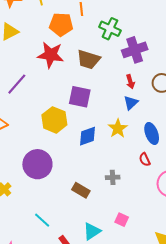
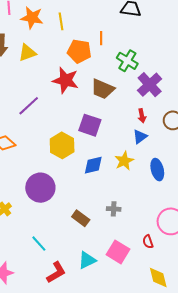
purple cross: (135, 50) -> (150, 85), turned -30
red semicircle: (145, 159) -> (148, 242), moved
pink square: (122, 220) -> (118, 252), size x1.6

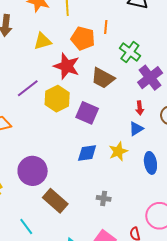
yellow triangle: (27, 53) -> (42, 41), moved
yellow hexagon: (62, 145) -> (57, 99), moved
brown rectangle: (81, 218) -> (55, 201), moved, size x1.4

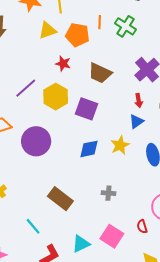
yellow triangle: (42, 41) -> (47, 30), moved
green cross: (130, 52) -> (126, 26), moved
red star: (67, 66) -> (63, 64), size x0.6
purple circle: (33, 171) -> (36, 141), moved

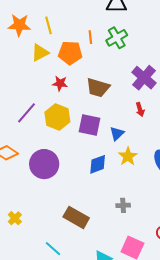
green cross: (126, 26) -> (117, 38), turned 35
blue triangle: (136, 121) -> (117, 134), moved

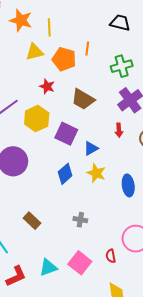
green cross: (117, 38) -> (122, 66), moved
yellow star: (128, 156) -> (96, 173), turned -30
blue diamond: (98, 164) -> (65, 174), turned -35
brown rectangle: (76, 217) -> (32, 221), size x0.7

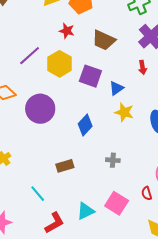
blue diamond: (65, 174) -> (85, 125), moved
brown rectangle: (32, 221) -> (65, 166), turned -54

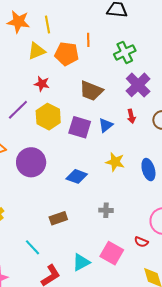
red star: (67, 31) -> (42, 84), moved
blue triangle: (116, 88) -> (106, 125), moved
blue diamond: (85, 125) -> (77, 176), turned 70
red semicircle: (147, 193) -> (141, 242), turned -48

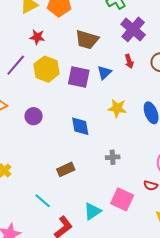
purple circle: (31, 162) -> (34, 116), size x0.6
blue diamond: (77, 176) -> (80, 126), turned 65

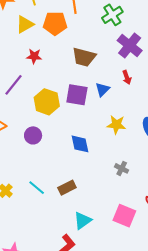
yellow hexagon: (46, 69) -> (47, 102), moved
gray cross: (113, 157) -> (122, 168), moved, turned 32
cyan line: (43, 201) -> (37, 188), moved
cyan triangle: (92, 211) -> (83, 221), moved

